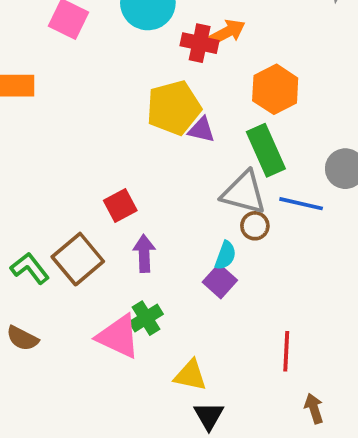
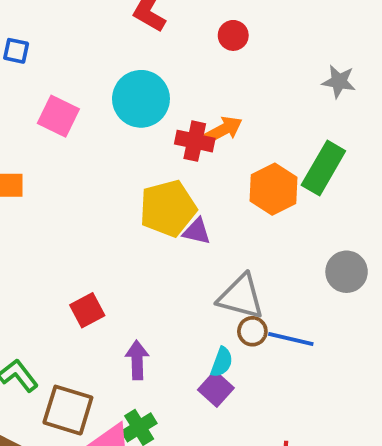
green rectangle: (266, 150) -> (323, 168), moved, turned 54
blue line: (301, 204) -> (291, 339), moved
red square: (120, 206) -> (87, 310), moved
brown square: (78, 259) -> (68, 410), moved, turned -33

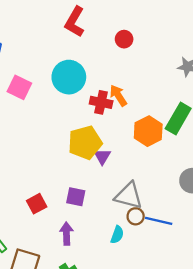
orange arrow: (224, 130) -> (118, 95), turned -95
purple triangle: (197, 231) -> (102, 156), turned 48
purple square: (216, 389) -> (76, 197), moved, turned -30

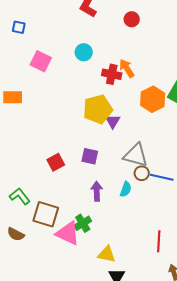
cyan circle: (69, 77) -> (84, 52), size x0.6
purple arrow: (67, 234) -> (97, 191), moved

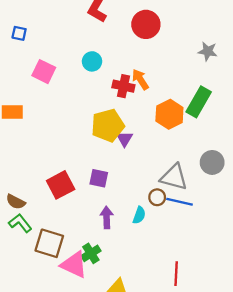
red circle: (132, 19) -> (146, 24), size x1.6
gray triangle: (136, 155) -> (174, 177), moved
red square: (56, 162) -> (61, 185), size x1.4
brown semicircle: (16, 234) -> (16, 202), moved

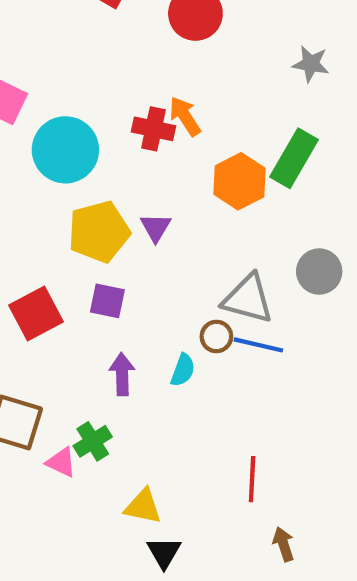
cyan circle: (92, 61) -> (65, 150), moved, size x1.8
yellow pentagon: (108, 125) -> (99, 232), moved
pink triangle: (74, 265) -> (61, 462), size x0.6

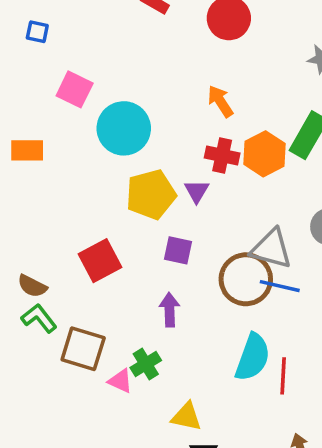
red cross: (154, 129) -> (222, 156), moved
purple square: (107, 301) -> (178, 250), moved
brown circle: (216, 336) -> (246, 279), size x2.0
cyan semicircle: (183, 370) -> (253, 357), moved, size x1.8
red line: (252, 479) -> (283, 376), moved

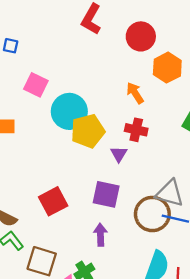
orange hexagon: (264, 154) -> (167, 68), moved
yellow pentagon: (151, 195) -> (88, 131), moved
purple square: (178, 250) -> (106, 194), size x1.4

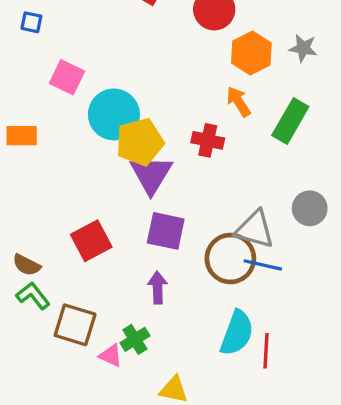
orange arrow: (135, 93) -> (238, 102), moved
purple triangle: (119, 154) -> (151, 174), moved, size x1.8

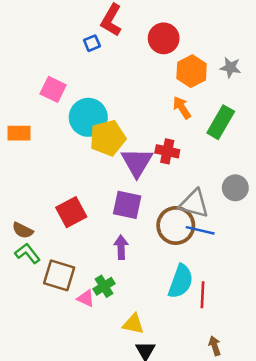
blue square: (31, 22) -> (92, 43), moved, turned -35
red cross: (208, 140) -> (167, 151), moved
purple triangle: (151, 174) -> (137, 162), moved

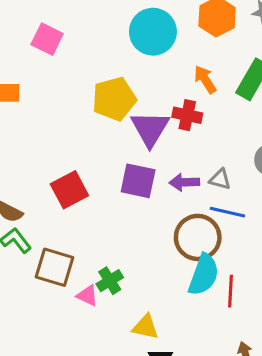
orange arrow: (182, 108) -> (205, 79), moved
cyan circle: (88, 117) -> (153, 32), moved
gray triangle: (194, 204) -> (220, 179), size x0.6
brown circle: (176, 225) -> (198, 237), moved
purple arrow: (121, 247) -> (184, 182), moved, turned -90

